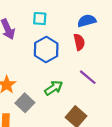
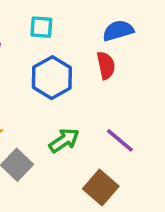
purple line: (88, 77) -> (120, 140), moved

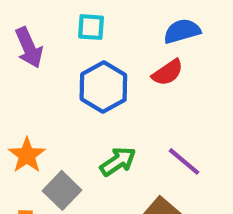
red semicircle: (106, 65) -> (168, 73), turned 68

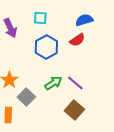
purple line: (184, 161) -> (75, 83), moved

